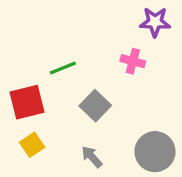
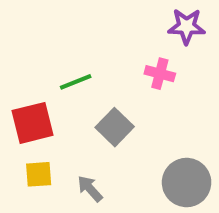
yellow square: (32, 145) -> (39, 174), turned 30
gray arrow: (92, 157) -> (90, 189), moved

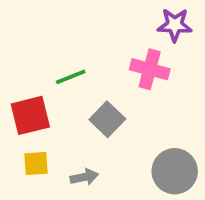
pink cross: (160, 74) -> (150, 69), size x1.4
gray arrow: (90, 189) -> (84, 177), turned 120

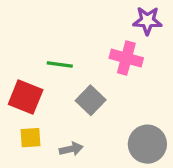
green line: (71, 77) -> (60, 65), turned 30
red square: (30, 115) -> (26, 97), turned 36

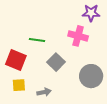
gray circle: (147, 144) -> (91, 76), moved

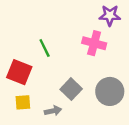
green line: (37, 40) -> (45, 48), turned 56
gray square: (56, 62) -> (71, 89), moved

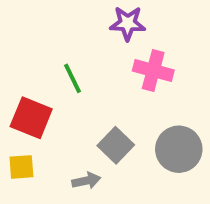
purple star: (110, 15) -> (128, 23), moved
yellow square: (23, 102) -> (21, 167), moved

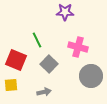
pink cross: (153, 71) -> (78, 47), moved
gray square: (116, 145) -> (49, 64), moved

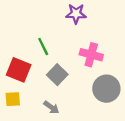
gray arrow: (44, 92) -> (51, 107), turned 48

